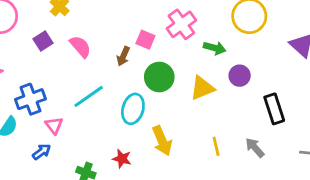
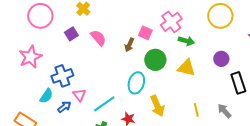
green arrow: (215, 48) -> (186, 41), moved
purple circle: (240, 76) -> (221, 59), moved
yellow triangle: (202, 88) -> (186, 68), turned 36
cyan line: (89, 96) -> (104, 104), moved
blue arrow: (42, 152) -> (64, 107), moved

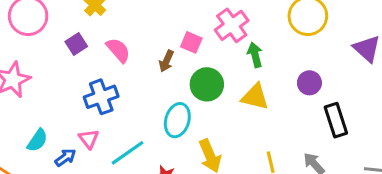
green arrow: (186, 41) -> (255, 55), turned -119
blue cross: (62, 76) -> (101, 97), moved

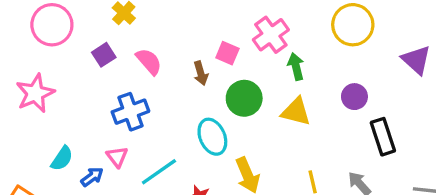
brown arrow: (166, 61) -> (201, 73), turned -40
cyan ellipse: (177, 120) -> (212, 137), turned -40

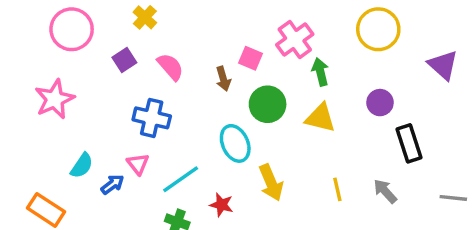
blue cross: (130, 112) -> (152, 118), turned 33

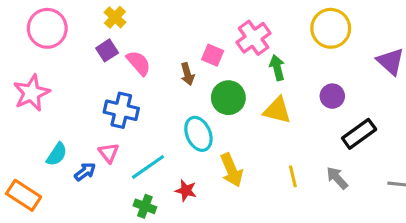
purple square: (124, 60) -> (107, 50), moved
black rectangle: (409, 143) -> (359, 134), turned 72

